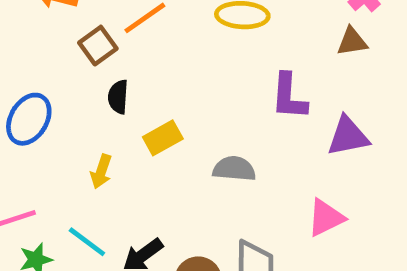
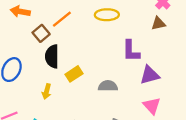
black semicircle: (118, 97) -> (52, 56), size x1.5
purple triangle: (348, 136) -> (150, 75), moved
pink triangle: (326, 218) -> (152, 106), turned -42

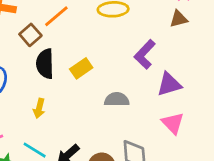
purple L-shape: (131, 51) -> (145, 54), turned 45
yellow rectangle: (74, 74) -> (81, 68), moved

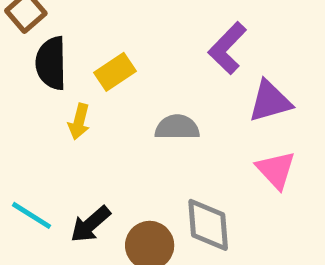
yellow arrow: (39, 108) -> (79, 122), moved

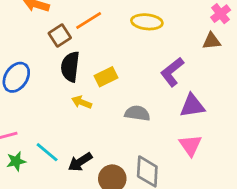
yellow arrow: (79, 122) -> (82, 102), turned 90

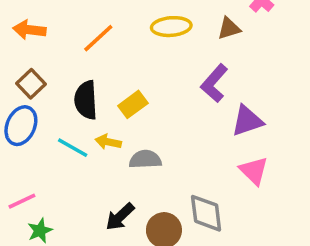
brown square: (60, 36) -> (31, 84), moved
brown triangle: (212, 41) -> (229, 28), moved
gray semicircle: (137, 113) -> (145, 159), moved
cyan line: (47, 152) -> (73, 148), moved

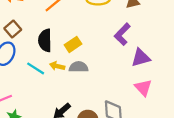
gray semicircle: (145, 159) -> (79, 67), moved

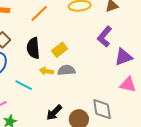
cyan line: (36, 68) -> (24, 85), moved
pink triangle: (143, 88) -> (128, 85), turned -30

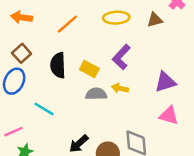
purple L-shape: (105, 37) -> (121, 57), moved
yellow rectangle: (60, 50) -> (89, 69), turned 63
yellow arrow: (46, 71) -> (120, 88), moved

